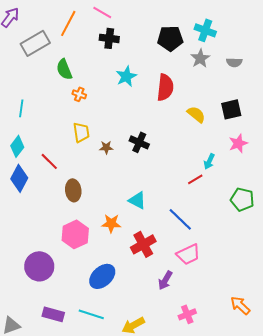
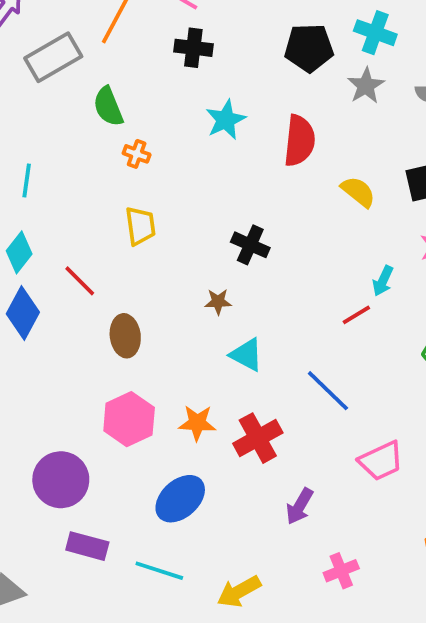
brown star: (106, 147) -> (218, 302), moved
orange star: (111, 223) -> (197, 423), moved
pink trapezoid: (188, 254) -> (381, 461), moved
purple rectangle: (53, 314) -> (87, 546), moved

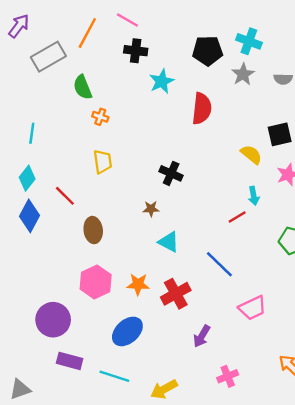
cyan star: (226, 120) -> (162, 81), moved
yellow semicircle: (358, 192) -> (251, 155), moved
cyan arrow: (383, 281) -> (254, 196), turned -36

